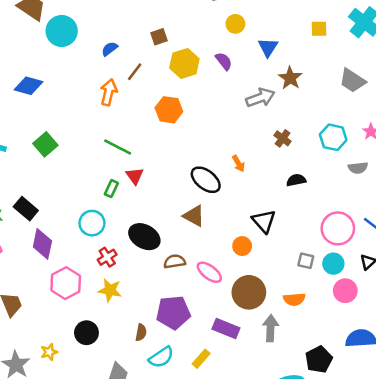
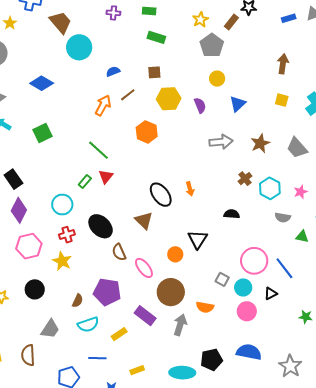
brown star: (290, 78) -> (260, 143), moved
brown cross: (283, 138) -> (245, 179), moved
brown semicircle: (175, 262) -> (119, 252), turned -120

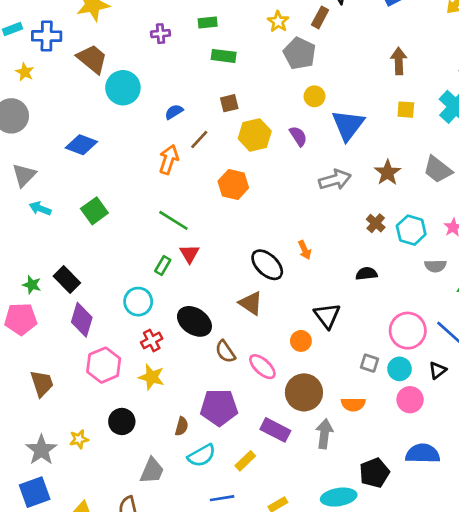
blue triangle: (238, 104) -> (348, 125), size x1.5

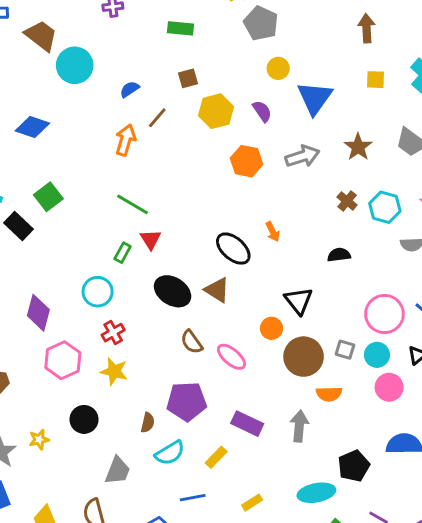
orange hexagon: (233, 184) -> (247, 161), moved
black rectangle: (67, 280) -> (18, 226), moved
black ellipse: (194, 321) -> (173, 291), moved
brown circle: (304, 392) -> (304, 357), moved

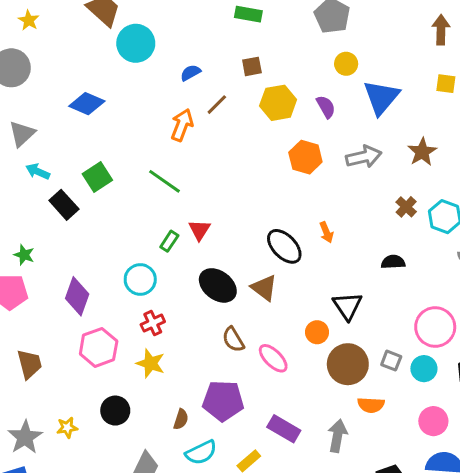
green line: (132, 204) -> (165, 181), moved
pink circle: (389, 387) -> (433, 421), moved

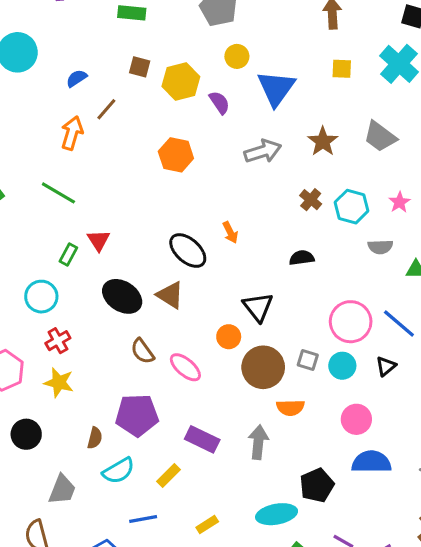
brown square: (252, 66) -> (140, 67), turned 30
yellow hexagon: (278, 103) -> (181, 81), moved
orange hexagon: (305, 157) -> (176, 155), moved

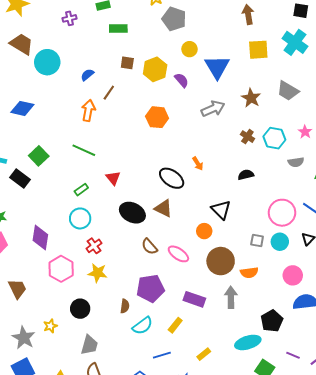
yellow square: (342, 69) -> (258, 50), size x1.5
green rectangle: (68, 255) -> (81, 190), moved, turned 32
brown circle: (263, 367) -> (221, 261), moved
gray trapezoid: (62, 490) -> (89, 345), moved

